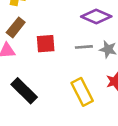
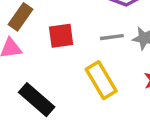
yellow rectangle: (82, 92) -> (101, 80), moved

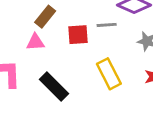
gray line: (112, 37) -> (107, 25), moved

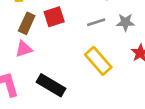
gray line: (107, 25) -> (96, 22), moved
red square: (78, 35) -> (54, 17), moved

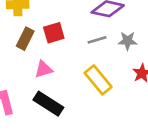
pink triangle: (24, 49) -> (44, 69), moved

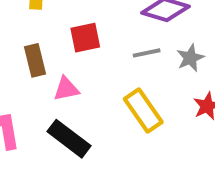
brown rectangle: (25, 39) -> (35, 60), moved, turned -45
gray star: (128, 41) -> (190, 58), turned -30

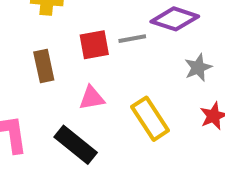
gray line: (147, 53) -> (132, 39), moved
pink triangle: (66, 89) -> (92, 98), moved

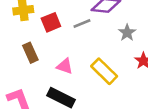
red square: (94, 45) -> (51, 22), moved
pink triangle: (92, 98) -> (65, 66), turned 42

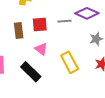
red square: (51, 22) -> (40, 25), moved

